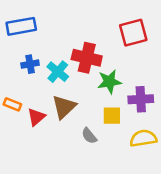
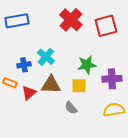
red cross: (87, 58) -> (71, 20), moved, turned 30
blue cross: (30, 64) -> (24, 65), moved
brown triangle: (64, 107) -> (51, 85), turned 45
yellow square: (112, 116) -> (79, 86), moved

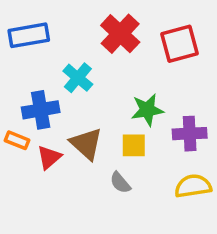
cyan cross: (46, 57) -> (78, 78), moved
blue cross: (24, 65) -> (41, 110), size x1.5
brown triangle: (51, 85) -> (86, 144), turned 40

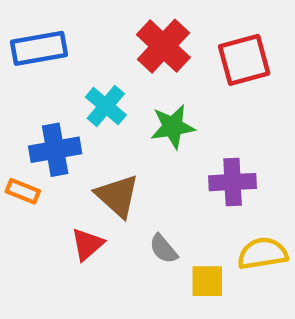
green star: (147, 110) -> (173, 127), moved
purple cross: (190, 134) -> (233, 182), moved
yellow square: (134, 145) -> (207, 281), moved
red triangle: (49, 157) -> (87, 244), moved

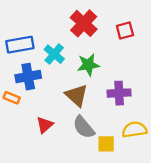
blue rectangle: (39, 48) -> (20, 45), moved
red square: (244, 60) -> (125, 31), size x0.7
brown triangle: (117, 196) -> (77, 95), moved
gray semicircle: (163, 249) -> (84, 127), size x1.5

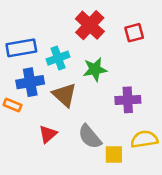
cyan cross: (54, 54) -> (58, 58), turned 30
brown triangle: (77, 95) -> (64, 95), moved

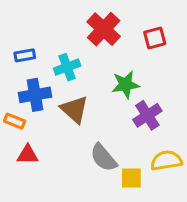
blue rectangle: (21, 48) -> (25, 55), size x0.6
green star: (95, 69) -> (125, 85), moved
purple cross: (128, 100) -> (147, 115), turned -30
red triangle: (48, 134) -> (28, 155), moved, turned 42

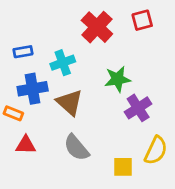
red square: (155, 38) -> (142, 20), moved
gray semicircle: (104, 158) -> (76, 148), moved
yellow semicircle: (166, 161) -> (156, 150), turned 124

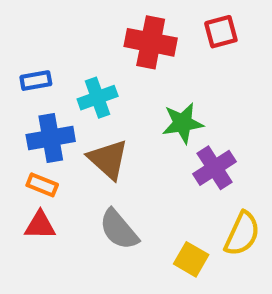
red cross: (97, 27) -> (151, 42), turned -32
orange rectangle: (13, 113) -> (42, 185), moved
yellow square: (123, 167) -> (191, 259), turned 30

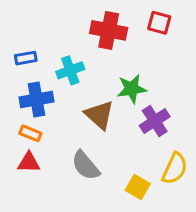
red square: (221, 32) -> (159, 23), turned 30
brown triangle: (108, 159) -> (99, 115), moved

